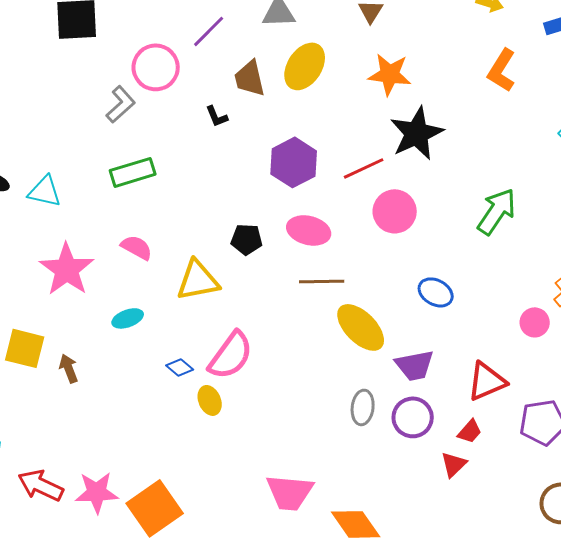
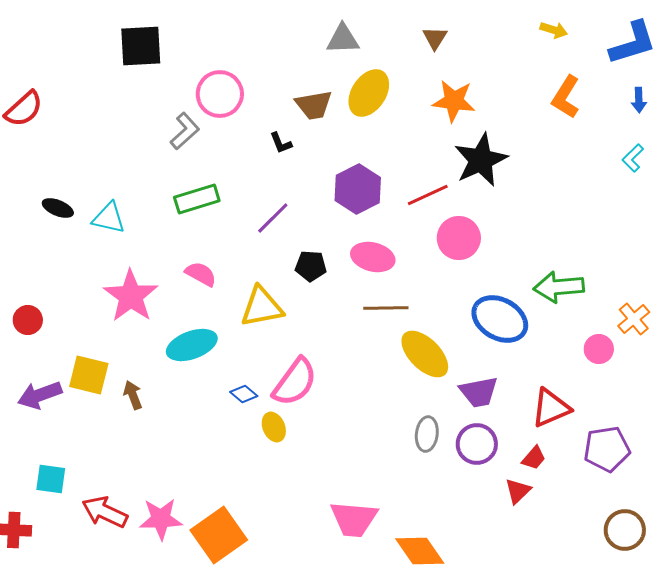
purple line: (209, 31) -> (273, 218), moved
brown trapezoid: (250, 78) -> (314, 105), turned -87
green arrow: (497, 211) -> (559, 287), moved, turned -129
blue ellipse: (436, 292) -> (500, 319), size x1.6
cyan ellipse: (128, 318) -> (192, 345), size x1.6

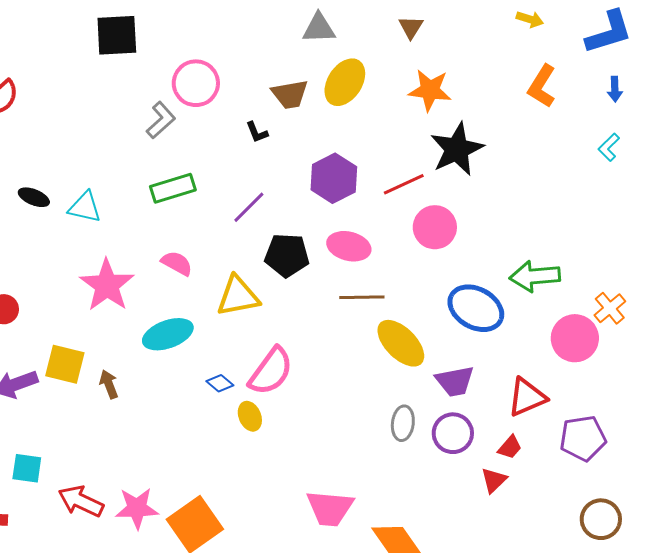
black pentagon: (311, 266) -> (287, 255), size x1.4
pink circle: (599, 349) -> (575, 338), size x1.6

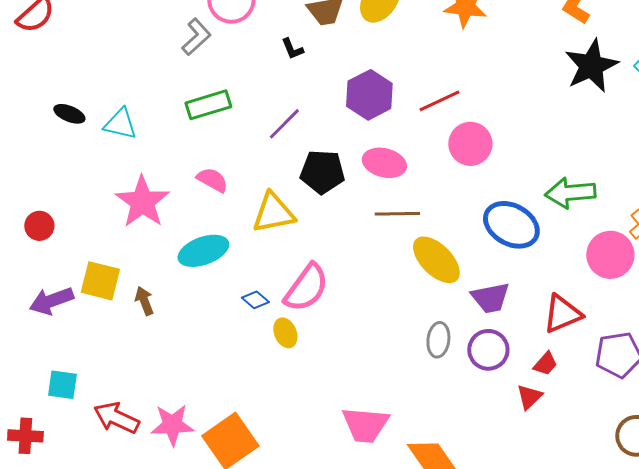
black star: (457, 149) -> (591, 66), moved

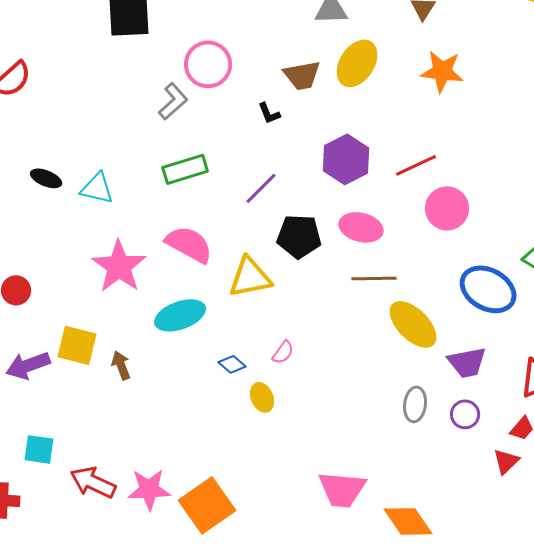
pink semicircle: (212, 180) -> (189, 244), size x1.5
pink semicircle: (306, 288) -> (283, 352), size x0.5
purple circle: (488, 350) -> (465, 414), size x0.7

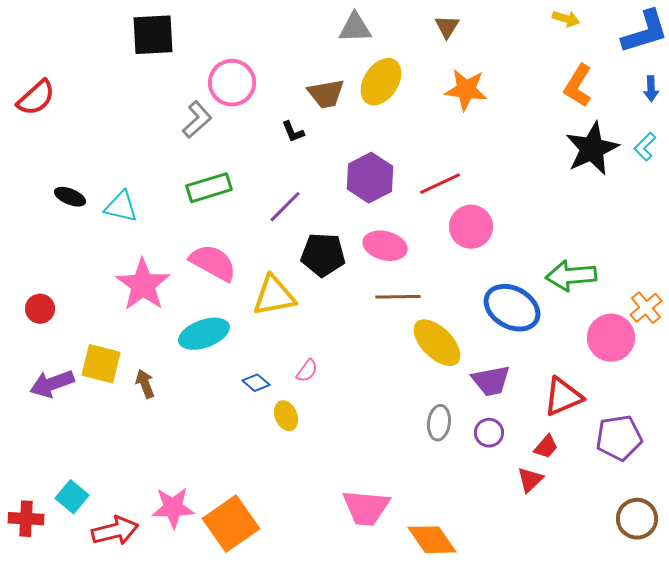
cyan square: (39, 449) -> (72, 497), moved, turned 32
red arrow: (93, 482) -> (115, 531), moved, turned 141

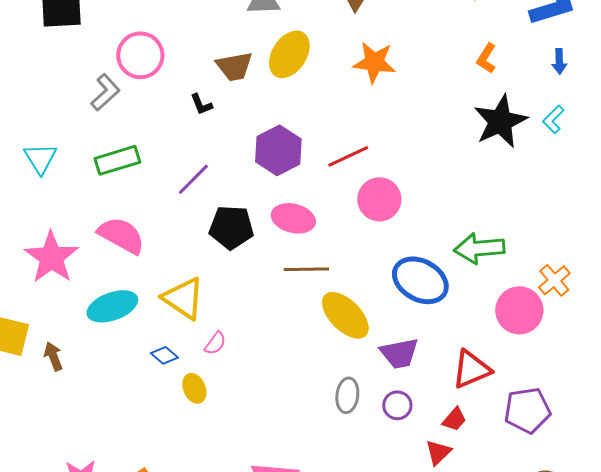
orange L-shape: (578, 86) -> (486, 58), size x0.7
cyan triangle: (121, 207) -> (40, 158), moved, turned 45
yellow triangle: (274, 296) -> (183, 298), moved, turned 45

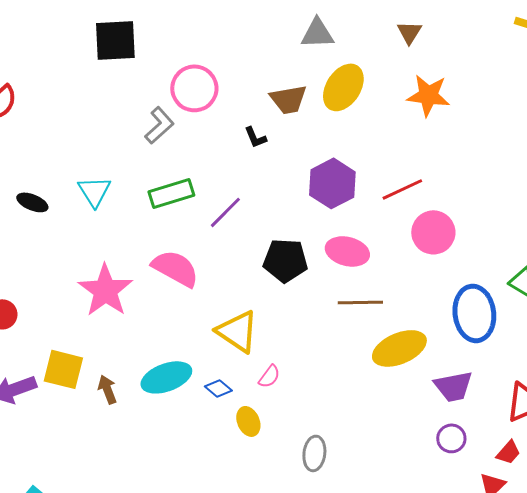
purple line: (193, 179) -> (225, 212), moved
blue ellipse: (420, 280) -> (474, 313), turned 54
cyan ellipse: (112, 306) -> (166, 377), moved
yellow ellipse: (345, 315) -> (399, 348), turned -68
gray ellipse: (347, 395) -> (314, 453), moved

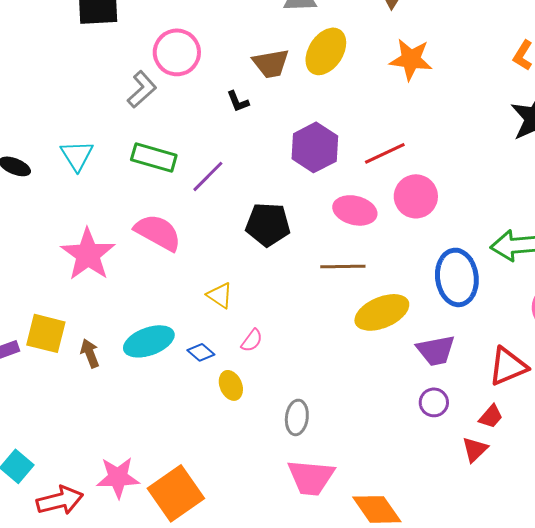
green rectangle: (171, 193) -> (154, 157), turned 33
pink ellipse: (347, 251) -> (355, 210), moved
yellow triangle: (237, 331) -> (220, 295), size x0.6

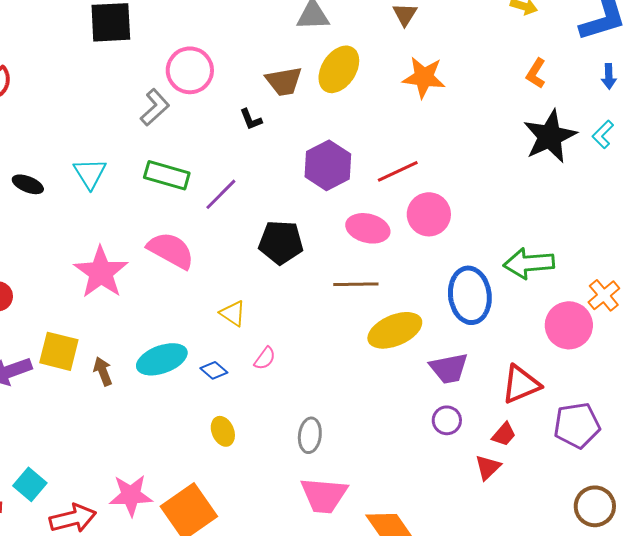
yellow ellipse: (231, 385) -> (223, 431), moved

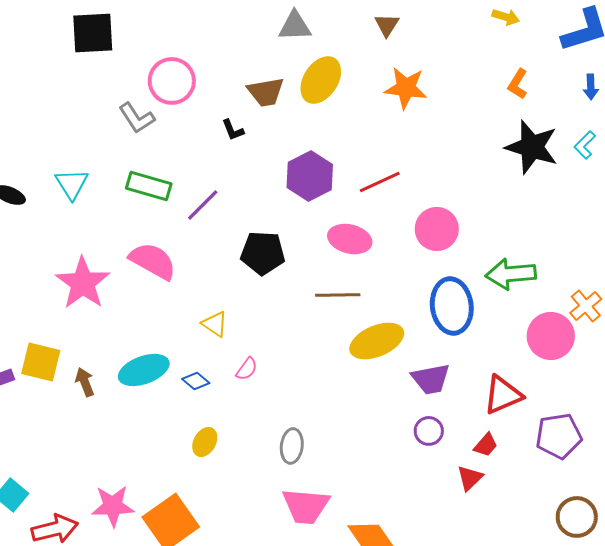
gray L-shape: (155, 107) -> (137, 118), turned 99
black star: (550, 136) -> (532, 147), turned -30
pink circle: (429, 214) -> (437, 229), moved
yellow ellipse: (223, 431) -> (205, 442), turned 52

